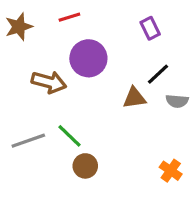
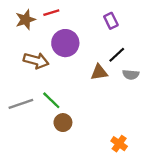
brown star: (19, 27) -> (26, 20), moved
orange cross: (171, 171) -> (119, 144), moved

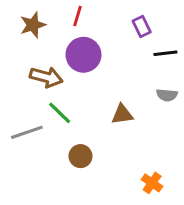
red line: (51, 13) -> (77, 16), moved, turned -56
black line: (117, 55) -> (165, 53), moved, turned 36
brown triangle: (99, 72) -> (122, 114), moved
green line: (51, 100) -> (60, 113), moved

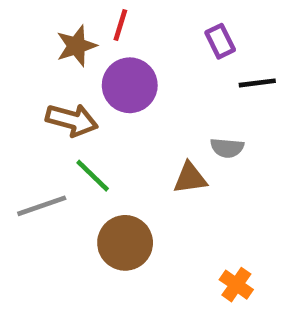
brown star: (33, 25) -> (76, 46), moved
gray semicircle: (167, 95) -> (227, 148), moved
brown circle: (80, 156) -> (125, 243), size x1.5

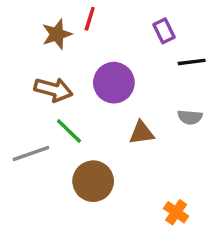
purple circle: (130, 85) -> (114, 83), moved
gray semicircle: (227, 148) -> (190, 117), moved

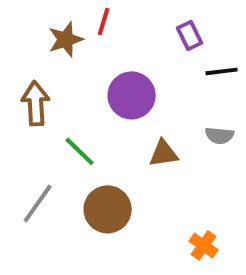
brown arrow: (53, 90) -> (36, 103), moved, turned -108
gray line: (31, 154) -> (38, 203), moved, turned -36

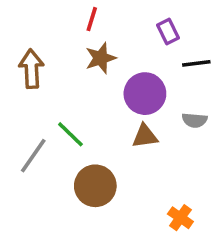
brown star: (66, 39) -> (101, 58), moved
purple circle: (132, 95) -> (145, 94), moved
brown arrow: (36, 103) -> (31, 69), moved
gray line: (38, 203) -> (33, 156), moved

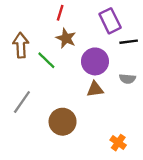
purple rectangle: (168, 32) -> (110, 21), size x1.5
brown star: (101, 58) -> (66, 38), turned -30
green line: (70, 134) -> (46, 60), moved

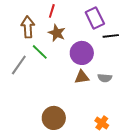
brown arrow: (21, 45) -> (28, 27), moved
gray semicircle: (127, 79) -> (105, 78), moved
gray line: (22, 102) -> (19, 65), moved
brown circle: (63, 122) -> (54, 118), moved

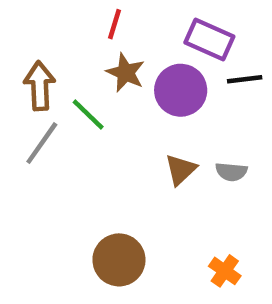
purple rectangle: (95, 18) -> (209, 40), turned -40
brown arrow: (28, 27) -> (40, 86), moved
purple circle: (82, 53) -> (181, 90), moved
brown triangle: (82, 77) -> (181, 170), turned -35

